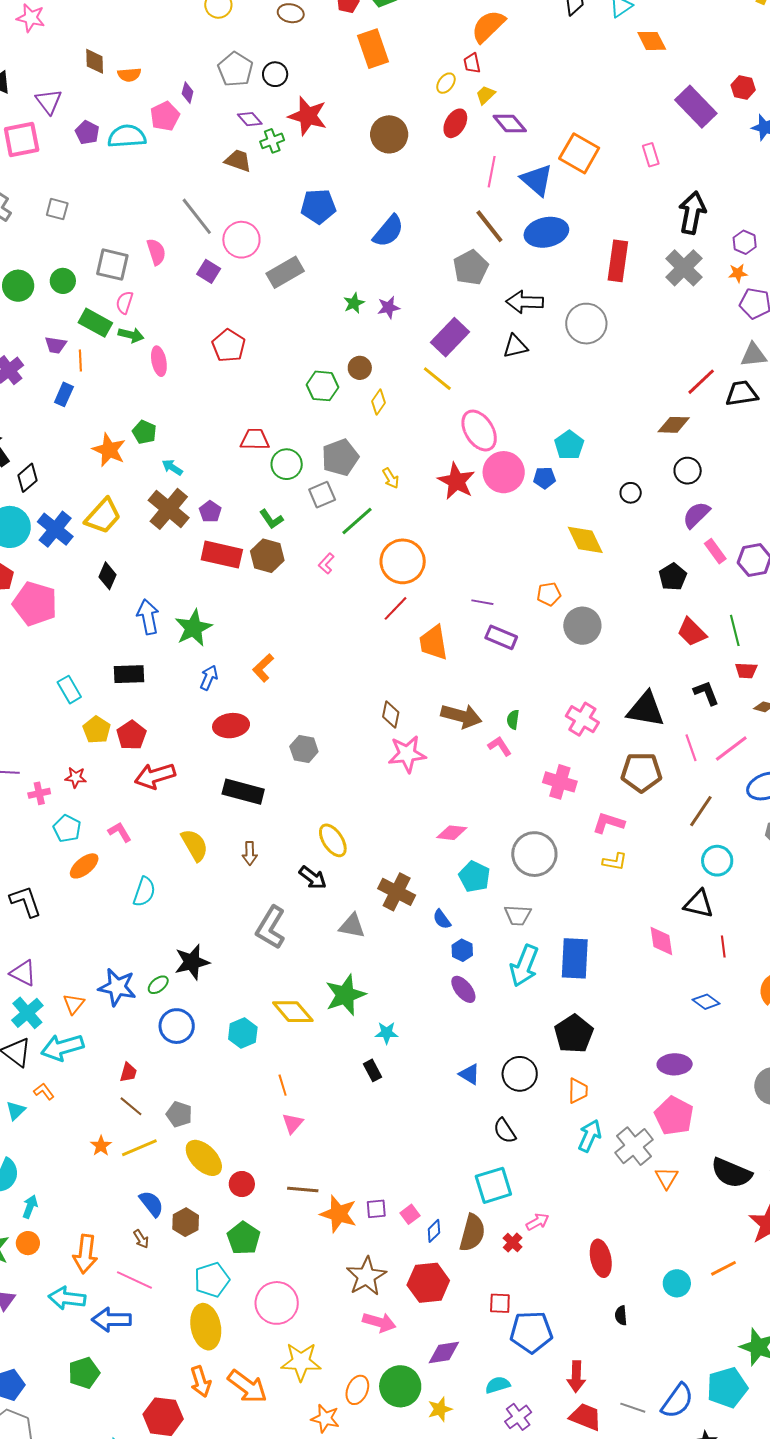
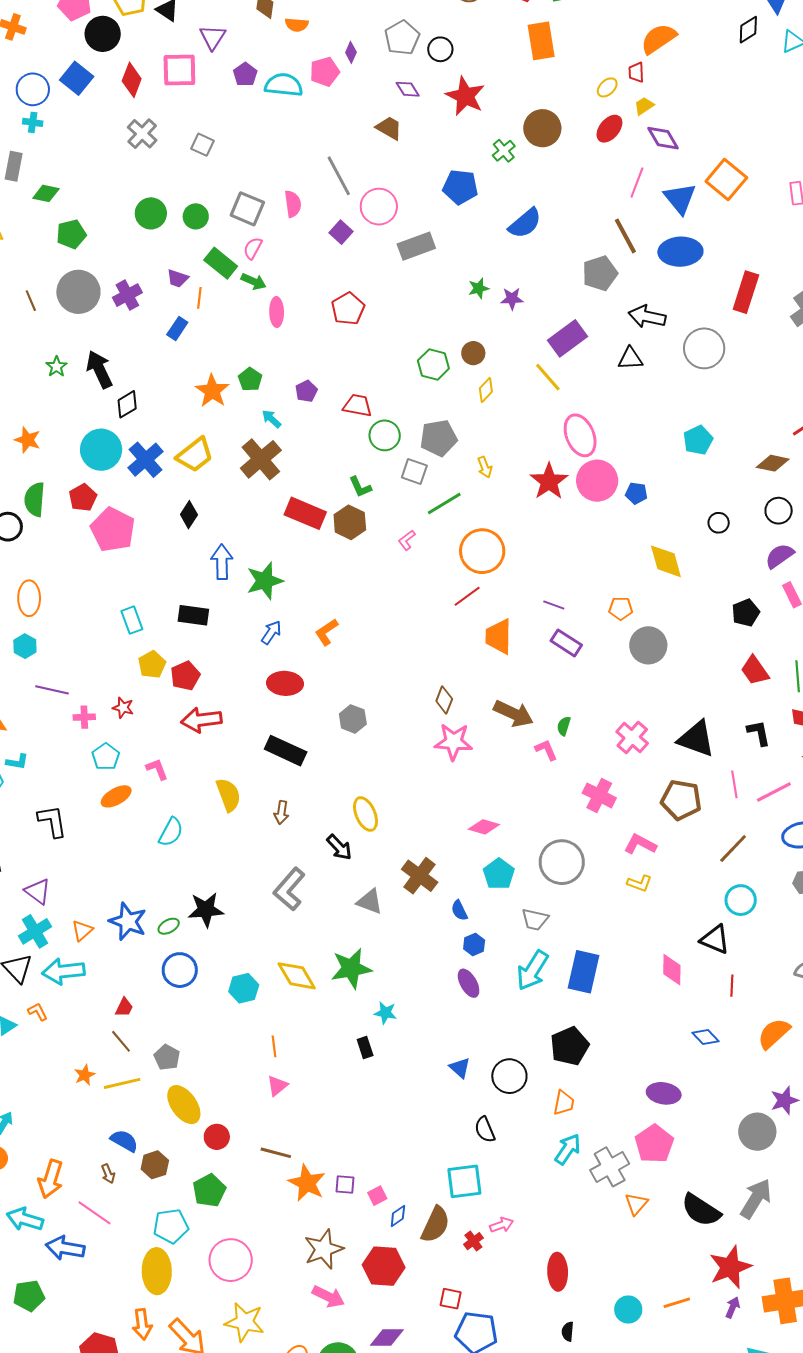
green cross: (272, 141) -> (504, 151), moved, turned -30
cyan pentagon: (569, 445) -> (698, 440), moved
gray square: (322, 495) -> (414, 471), turned 32
purple pentagon: (210, 512) -> (306, 391), moved
blue semicircle: (151, 1204) -> (124, 1141), turned -32

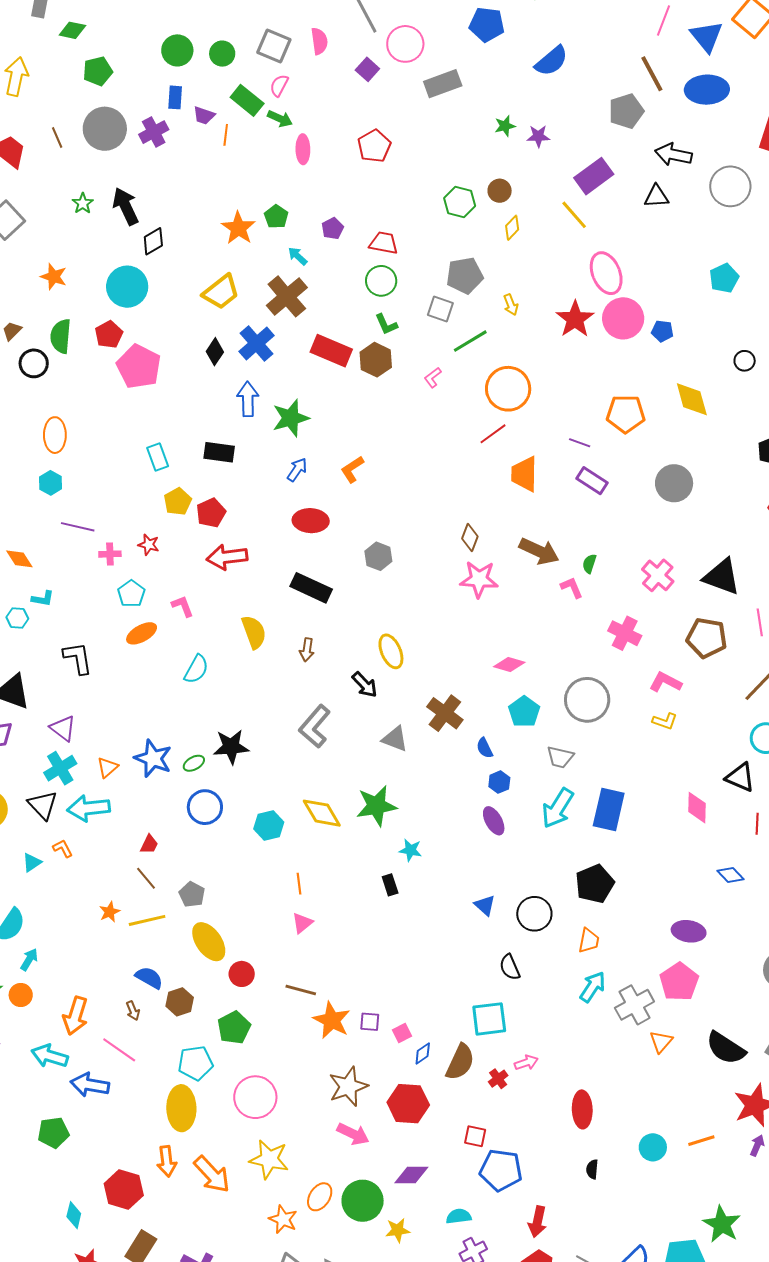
blue rectangle: (177, 328) -> (175, 97), moved, turned -30
green circle: (385, 435) -> (381, 281), moved
blue cross: (146, 460) -> (257, 344), moved
orange pentagon: (621, 608) -> (626, 414), moved, size x1.6

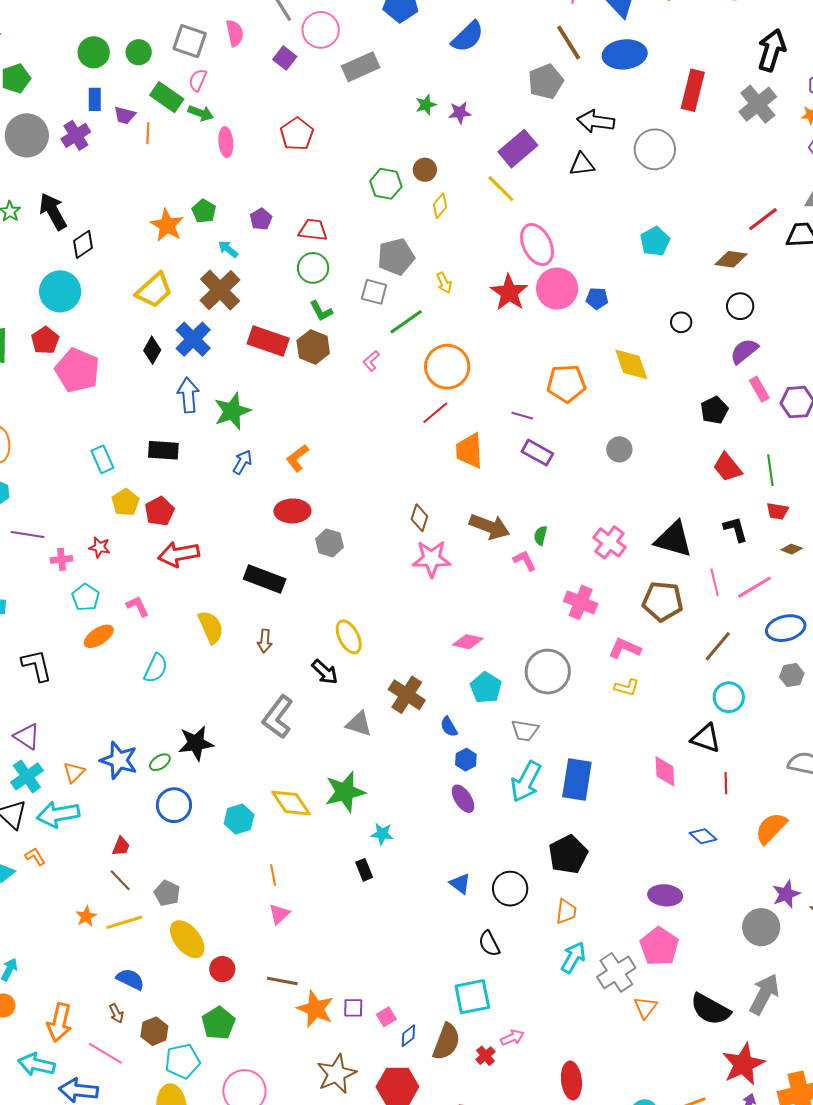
gray circle: (674, 483) -> (619, 449), size x0.7
red ellipse: (311, 521) -> (292, 511), moved
brown hexagon: (180, 1002) -> (154, 1031), moved

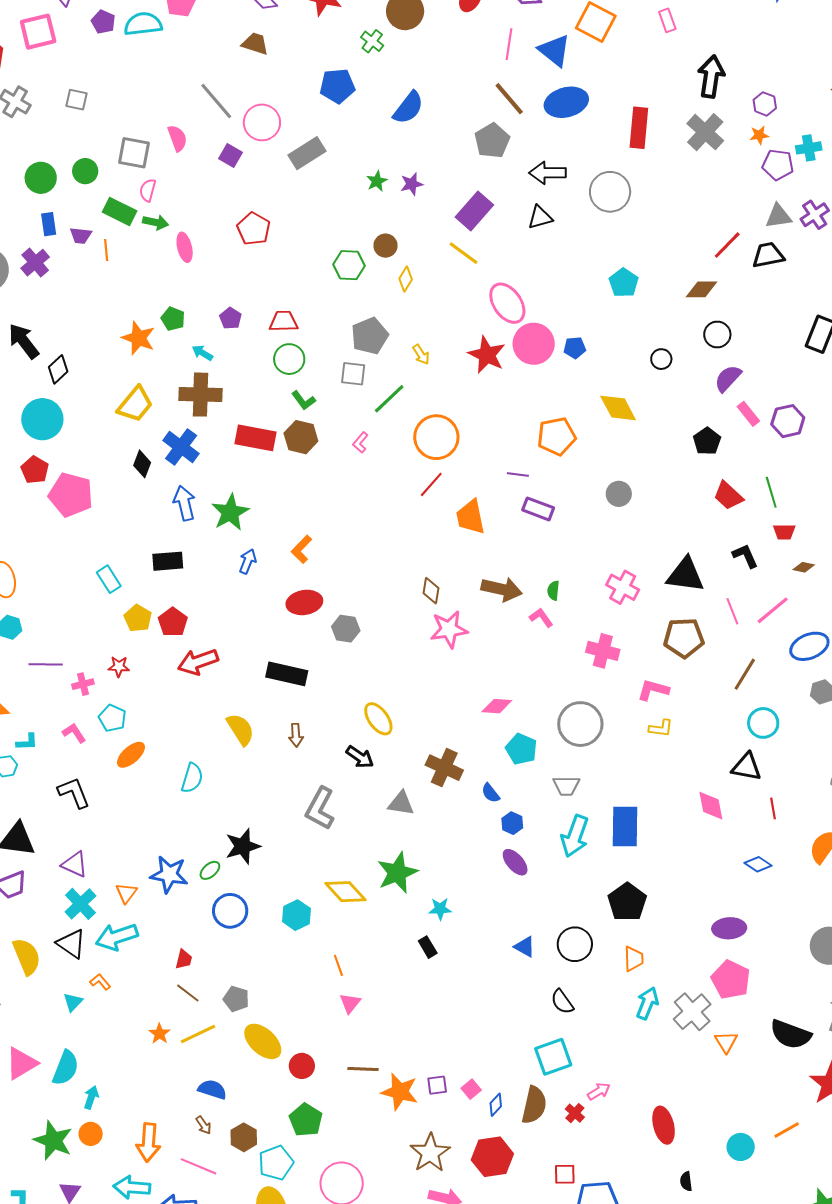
brown cross: (220, 290) -> (200, 395), turned -36
pink L-shape: (138, 606) -> (74, 733), moved

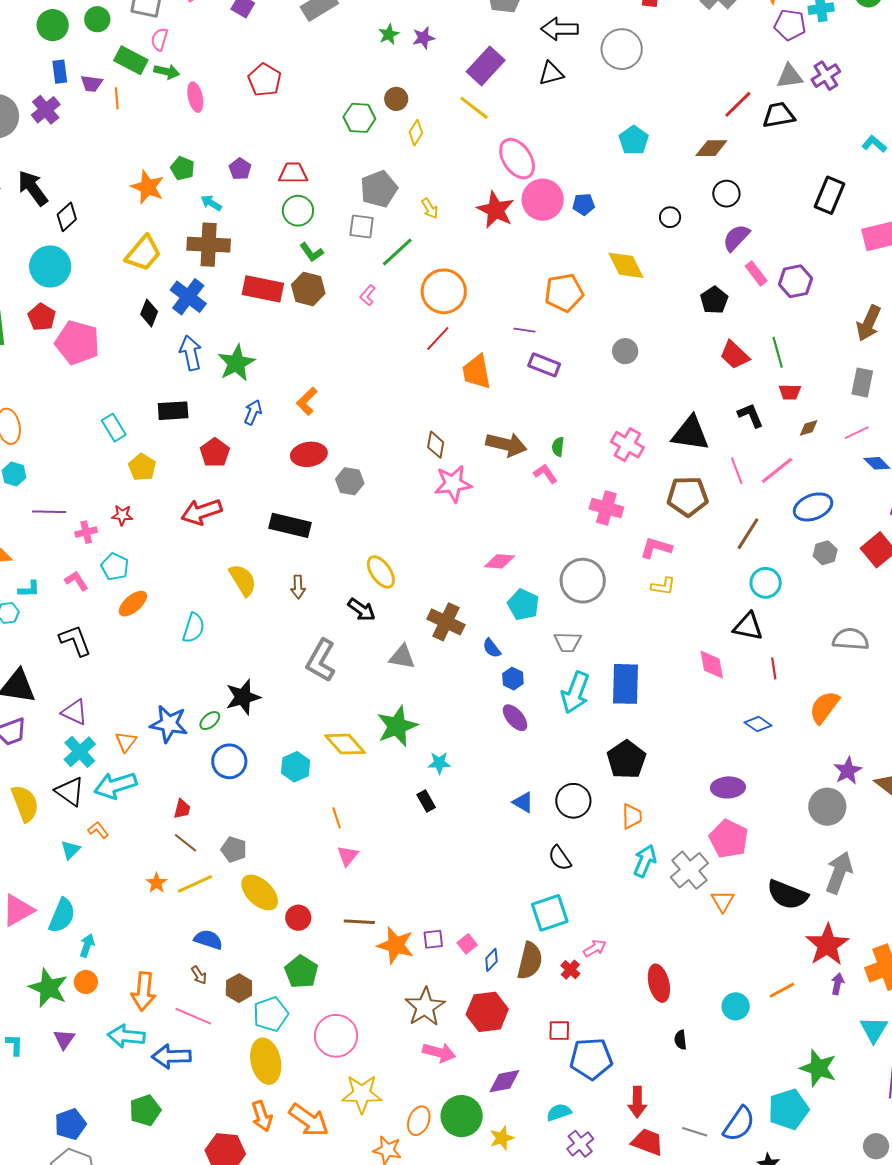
brown diamond: (804, 567) -> (809, 428), turned -30
red pentagon: (173, 622) -> (215, 453), moved

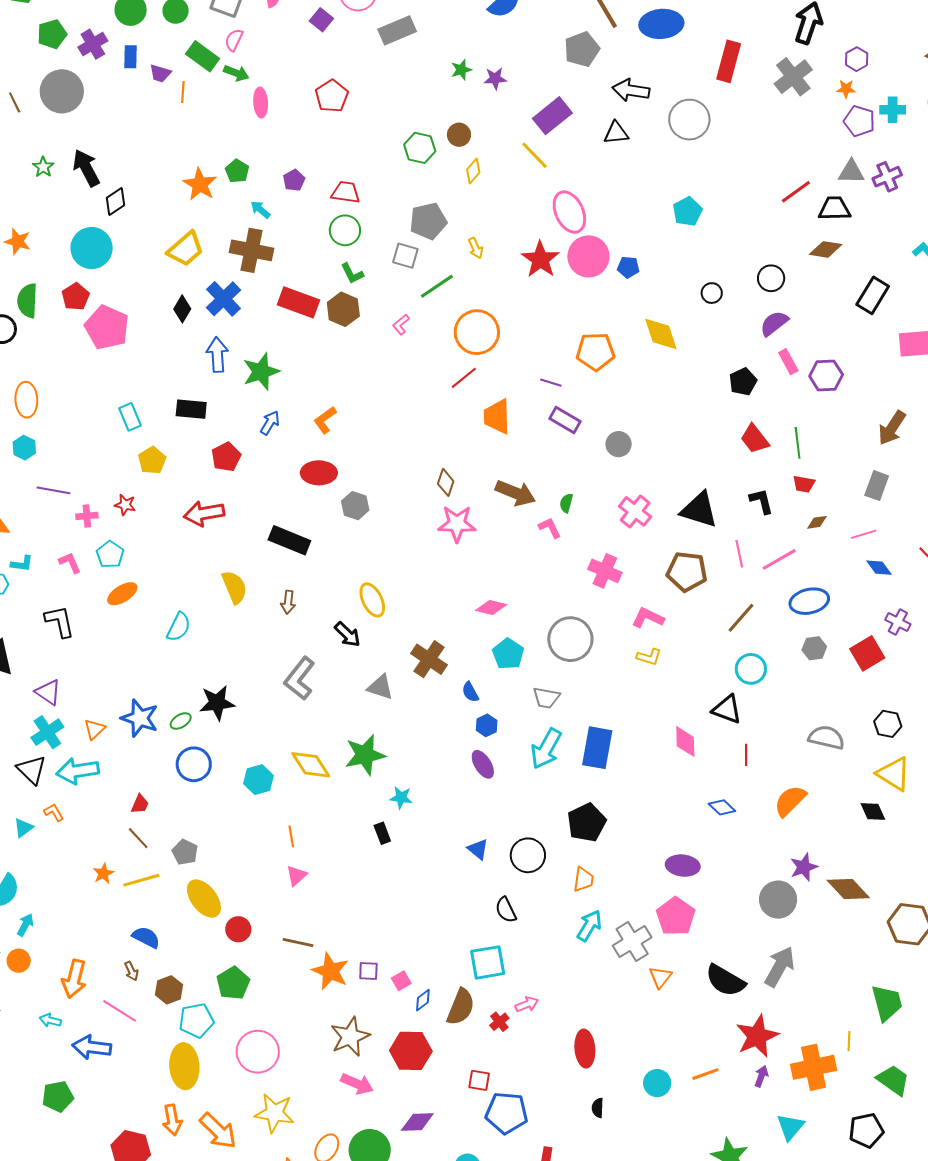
purple cross: (46, 110) -> (93, 44), moved
brown diamond: (711, 148) -> (826, 249), moved
gray circle: (625, 351) -> (619, 444), moved
cyan arrow: (126, 1036) -> (50, 1020), size x0.6

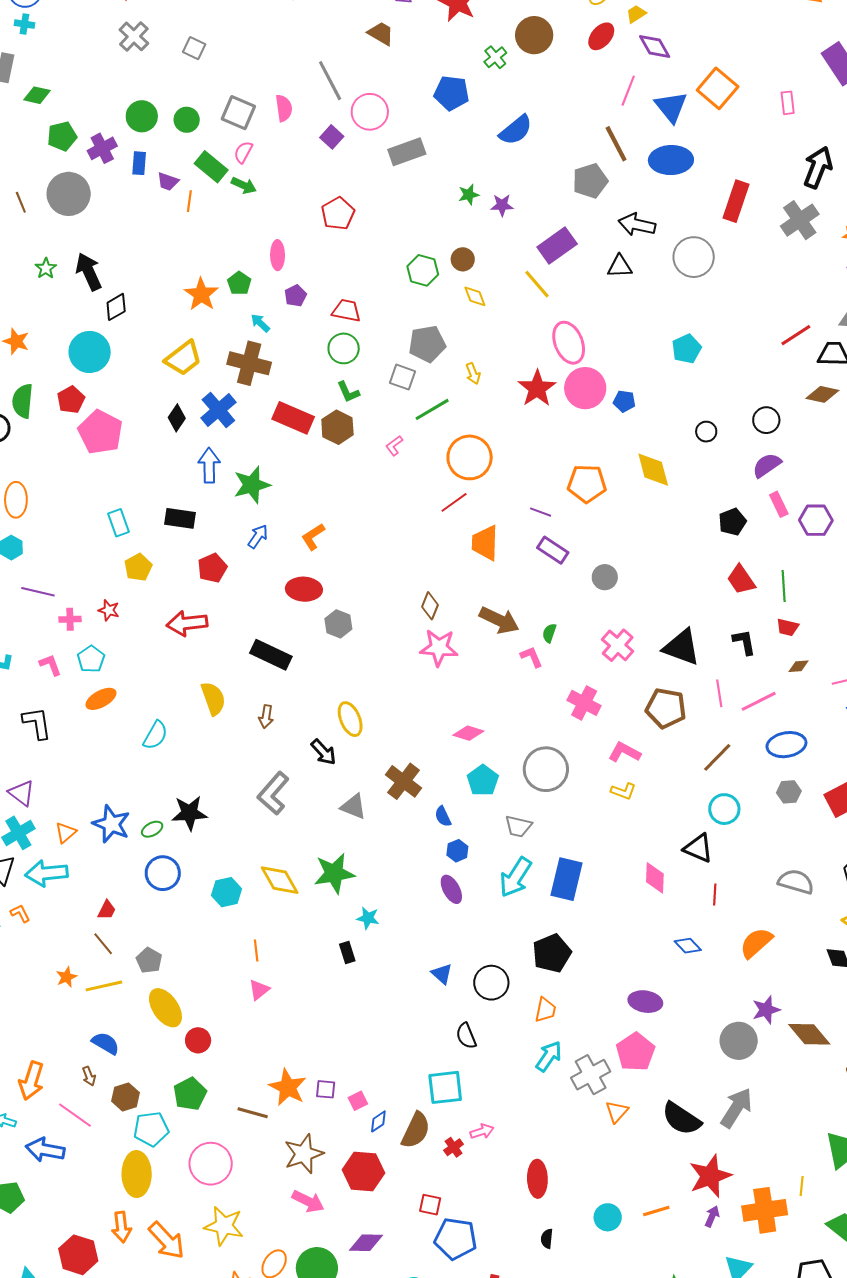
pink ellipse: (261, 103) -> (278, 255), moved
yellow diamond: (473, 171) -> (475, 296), turned -65
brown line: (298, 943) -> (253, 1113), moved

